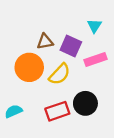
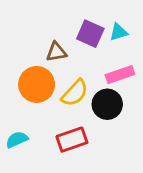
cyan triangle: (94, 26) -> (119, 32), turned 40
purple square: (71, 46) -> (90, 34), moved
black circle: (85, 103) -> (107, 104), moved

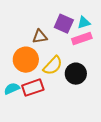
pink rectangle: (120, 75) -> (82, 39), moved
cyan semicircle: (17, 140) -> (12, 89), moved
red rectangle: (72, 140) -> (33, 88), moved

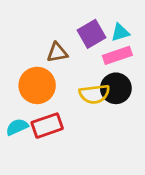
purple square: (64, 24) -> (92, 34), turned 36
yellow semicircle: (53, 66) -> (94, 94), moved, turned 40
black circle: (76, 74) -> (116, 88), moved

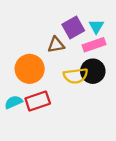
cyan triangle: (120, 32) -> (96, 26), turned -42
brown triangle: (57, 52) -> (56, 45), moved

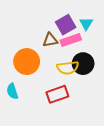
pink rectangle: (94, 45) -> (71, 40), moved
red rectangle: (38, 101) -> (57, 94), moved
cyan semicircle: (14, 102) -> (12, 91), turned -84

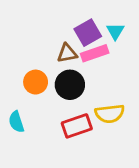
orange circle: (27, 62) -> (36, 82), size x0.7
black circle: (83, 64) -> (70, 85), moved
yellow semicircle: (68, 68) -> (110, 114), moved

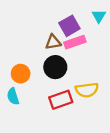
cyan triangle: (115, 31) -> (99, 16), moved
orange circle: (36, 82) -> (21, 74), moved

